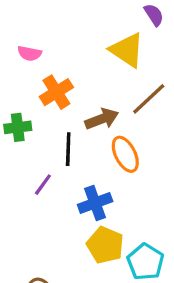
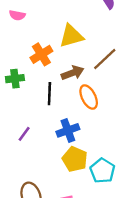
yellow triangle: (127, 50) -> (71, 36), moved, turned -50
pink semicircle: (29, 53) -> (17, 15), moved
purple line: (43, 185) -> (24, 134), moved

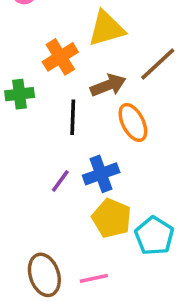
purple line: (24, 134) -> (60, 181), moved

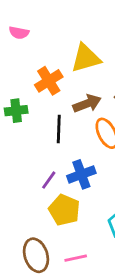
yellow pentagon: (112, 218) -> (64, 210), moved

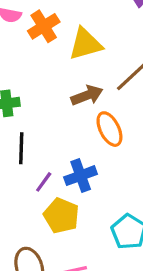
orange cross: (49, 81) -> (44, 26), moved
black line: (59, 129) -> (21, 148), moved

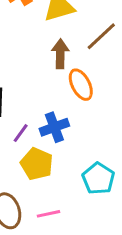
brown arrow: (87, 95) -> (60, 54), turned -68

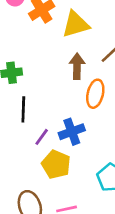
orange ellipse: (81, 85) -> (95, 94), turned 40

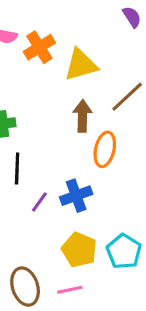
yellow pentagon: (56, 164) -> (79, 250), moved

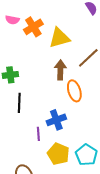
orange ellipse: (105, 149) -> (74, 91), turned -30
purple line: (39, 202) -> (38, 134), moved, turned -40

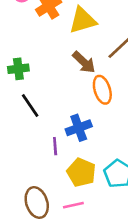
brown arrow: (60, 70) -> (84, 62), turned 132
black line: (19, 103) -> (30, 105), turned -36

